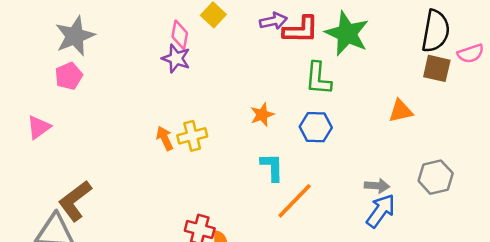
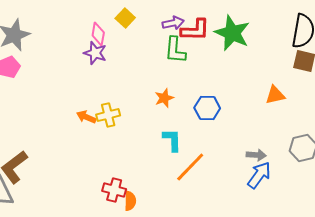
green L-shape: (318, 78) -> (175, 50), moved
orange arrow: (165, 138) -> (86, 117), turned -42

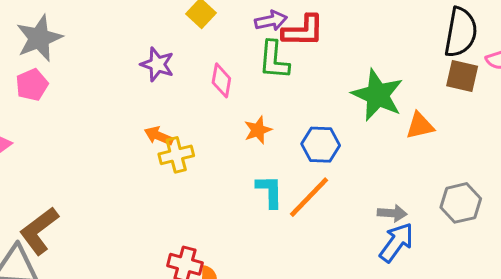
green star: (232, 33) -> (378, 95), moved
pink diamond: (98, 34) -> (221, 80), moved
orange arrow: (86, 117) -> (159, 136), moved
orange line: (190, 167) -> (309, 197), moved

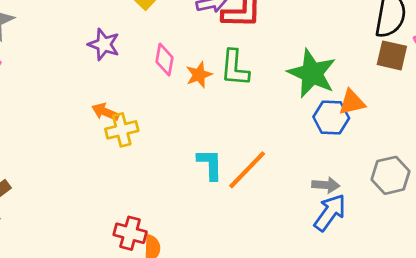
green L-shape: (274, 60) -> (235, 68), moved
orange star: (258, 130) -> (199, 75), moved
blue hexagon: (321, 145) -> (331, 117), moved

